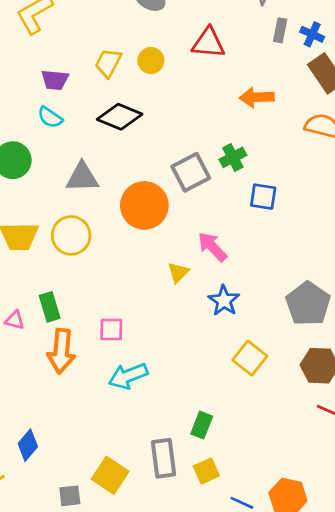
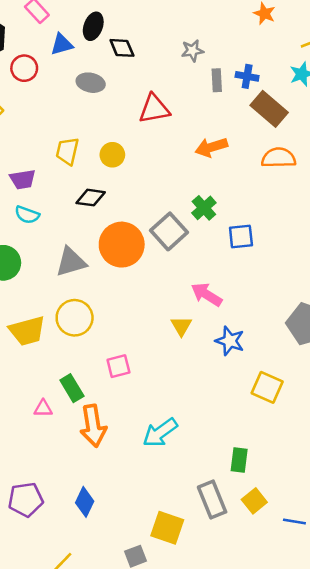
yellow circle: (151, 61) -> (112, 155), moved
black diamond: (120, 117) -> (91, 198), size x0.7
orange circle: (144, 205) -> (122, 245), moved
pink square: (111, 329) -> (118, 366), moved
blue diamond: (28, 445) -> (85, 502), moved

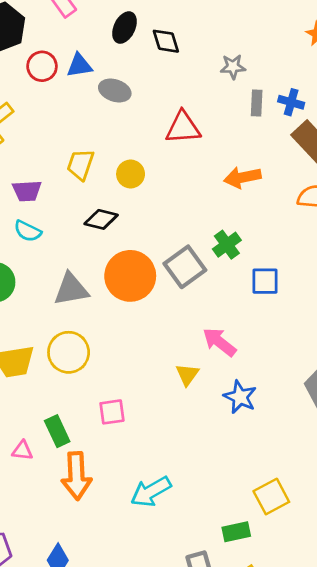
blue triangle: (62, 44) -> (79, 65), moved
black diamond: (122, 48) -> (166, 41), moved
yellow square: (267, 387) -> (271, 497), moved, turned 32
green rectangle: (239, 460) -> (236, 532), turned 65

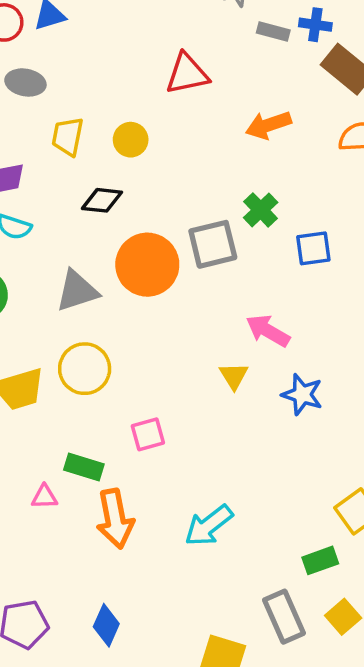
gray ellipse: (115, 90) -> (25, 82), moved
gray rectangle: (257, 103) -> (273, 31), turned -70
gray square: (185, 267) -> (213, 244), turned 30
green rectangle: (57, 431) -> (84, 467), turned -40

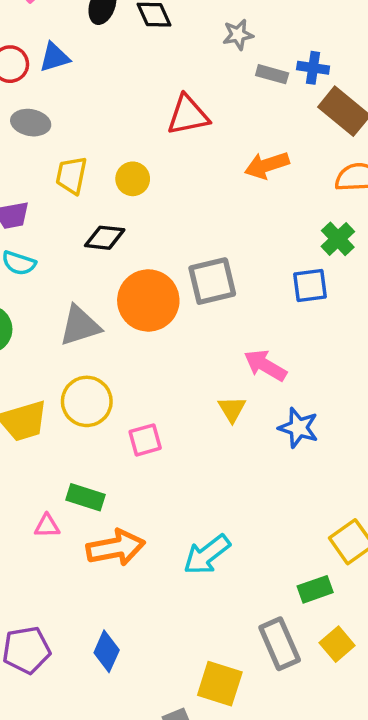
green cross: (261, 210) -> (338, 239), moved
pink square: (148, 434) -> (145, 440), moved
orange arrow: (115, 519) -> (116, 548), turned -90

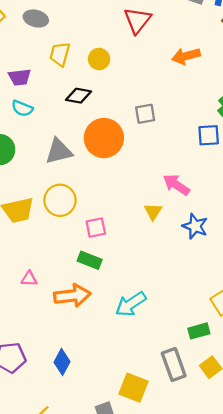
red triangle: (188, 115) -> (137, 20), turned -44
gray square: (212, 281) -> (145, 114), moved, size x0.7
green rectangle: (86, 497) -> (90, 260), moved

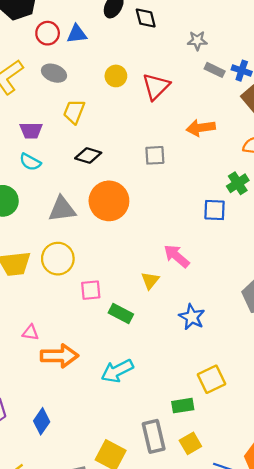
yellow circle: (99, 59) -> (116, 76), moved
gray square: (145, 114) -> (155, 155), moved
blue star: (195, 226) -> (192, 317), moved
green rectangle: (90, 260) -> (121, 313), moved
pink triangle: (29, 279) -> (30, 332), moved

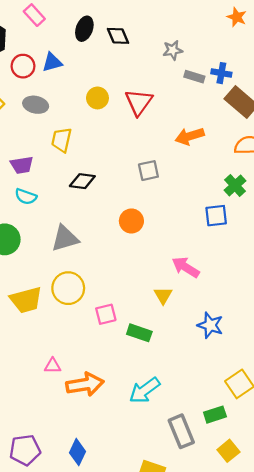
orange circle: (109, 201) -> (131, 221), moved, size x0.6
gray rectangle: (154, 436) -> (181, 431), moved

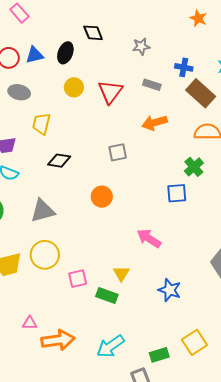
black ellipse: (84, 29) -> (65, 53), moved
gray rectangle: (194, 77) -> (152, 85), moved
yellow triangle: (163, 295) -> (121, 273), moved
green rectangle: (215, 415) -> (159, 355), moved

